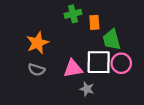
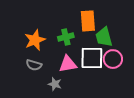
green cross: (73, 14) -> (66, 37), moved
orange rectangle: (94, 22) -> (88, 21), size x1.5
gray star: (87, 89) -> (55, 84), moved

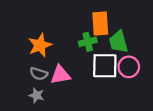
green cross: (66, 37) -> (88, 42), moved
pink triangle: (68, 64) -> (60, 75), moved
gray star: (55, 84) -> (36, 95), moved

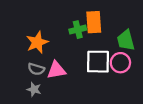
green cross: (88, 42) -> (78, 30), moved
green trapezoid: (118, 42) -> (126, 40), moved

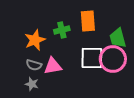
green cross: (78, 30) -> (62, 30), moved
pink circle: (120, 63) -> (113, 59), size x1.4

